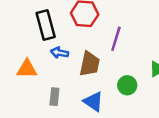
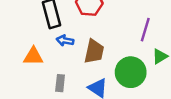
purple line: (116, 39) -> (145, 30), moved
green circle: (127, 85) -> (131, 72), size x1.6

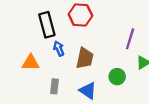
blue arrow: (65, 41) -> (59, 49), turned 56
green circle: (131, 72) -> (117, 77), size x0.6

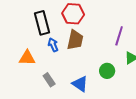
brown trapezoid: (85, 58) -> (75, 40), moved
gray rectangle: (54, 86) -> (49, 80), turned -40

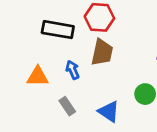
black rectangle: (42, 23) -> (58, 30), turned -65
blue arrow: (53, 45) -> (73, 70), moved

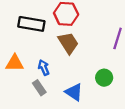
brown trapezoid: (102, 52) -> (68, 43), turned -45
blue arrow: (73, 70) -> (44, 68), moved

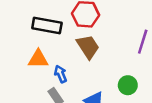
orange triangle: (15, 63) -> (38, 59), moved

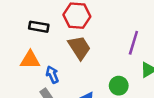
black rectangle: (47, 26) -> (39, 27), size x0.7

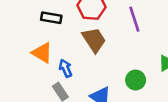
purple line: (133, 43) -> (134, 19), moved, turned -35
orange triangle: (30, 60) -> (42, 53), turned 30

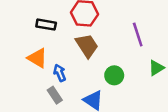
purple line: (134, 19) -> (138, 34), moved
green circle: (136, 80) -> (114, 75), moved

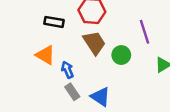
green circle: (114, 75) -> (121, 55), moved
gray rectangle: (55, 95) -> (72, 92), moved

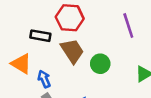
black rectangle: (54, 22) -> (40, 36), moved
purple line: (145, 32) -> (128, 25), moved

